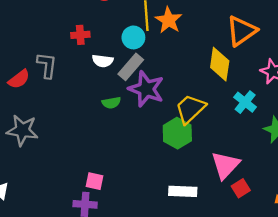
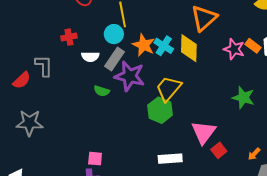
orange star: (169, 20) -> (144, 45), moved
cyan cross: (245, 102) -> (164, 46), moved
green semicircle: (111, 103) -> (102, 91), turned 35

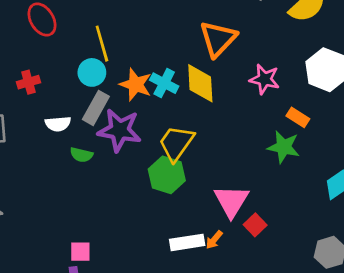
orange rectangle: (253, 46) -> (298, 117), moved
white semicircle: (90, 57) -> (58, 124), moved
orange arrow: (254, 154) -> (214, 240), moved

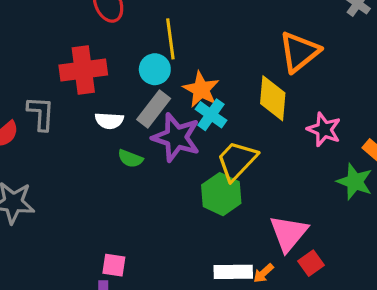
pink star: (265, 79) -> (324, 129), moved
red cross: (28, 82) -> (83, 70), size x1.8
cyan cross: (164, 83) -> (211, 115), moved

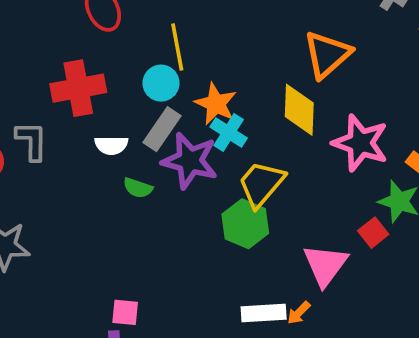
pink star: (324, 129) -> (360, 143), size x1.4
red square: (311, 263) -> (373, 233), moved

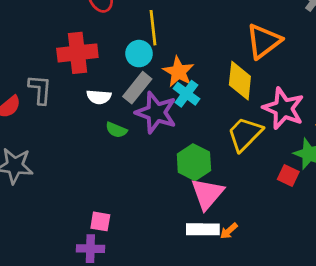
yellow trapezoid: (261, 184) -> (245, 134), moved
red square: (373, 233) -> (288, 175), turned -30
pink triangle: (325, 265) -> (207, 194), moved

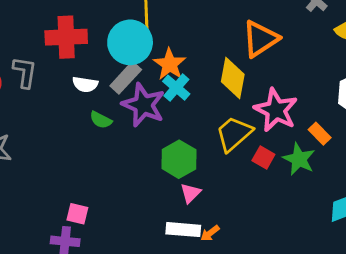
cyan circle: (139, 54) -> (130, 42), size x1.6
red square: (288, 175) -> (263, 158), moved
pink triangle: (207, 194) -> (190, 193), size x0.6

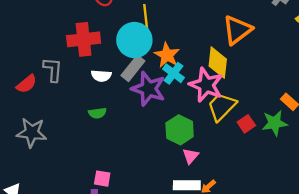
pink star: (276, 110) -> (206, 85), moved
green semicircle: (101, 120) -> (97, 113), moved, turned -30
red square: (263, 158) -> (246, 124), turned 30
green star: (299, 159) -> (275, 123), turned -30

